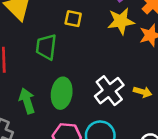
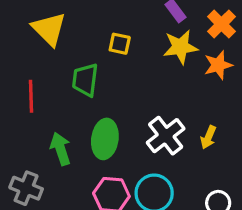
yellow arrow: (143, 92) -> (208, 137), turned 96

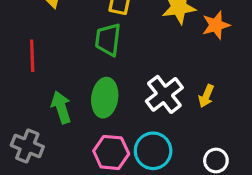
green trapezoid: (85, 80) -> (108, 40), moved

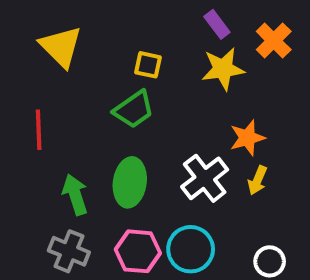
orange star: (216, 25) -> (247, 138), moved
green trapezoid: (108, 40) -> (134, 109), turned -132
gray cross: (27, 146) -> (69, 251), moved

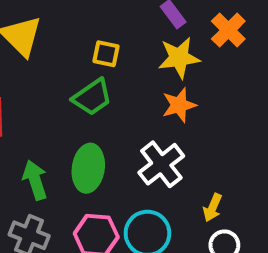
orange star: (247, 138) -> (179, 105), moved
yellow arrow: (257, 180) -> (213, 208), moved

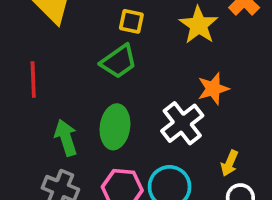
yellow star: (179, 58) -> (199, 25), turned -30
orange star: (179, 105) -> (213, 89), moved

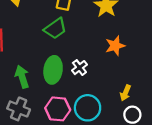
white cross: (182, 123) -> (79, 68), moved, size x0.6

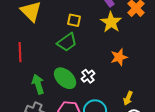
green ellipse: (53, 70) -> (65, 78), turned -55

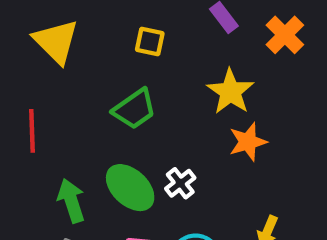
yellow square: (74, 20) -> (150, 41), moved
yellow star: (111, 22) -> (230, 92), moved

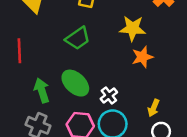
yellow star: (230, 92) -> (132, 28), turned -30
white cross: (180, 183) -> (109, 95), moved

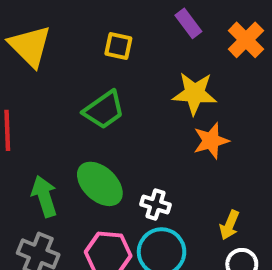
white cross: (109, 95) -> (155, 205), turned -35

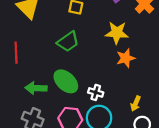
green arrow: (44, 196) -> (36, 88), turned -70

